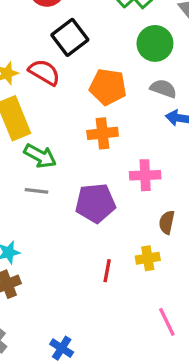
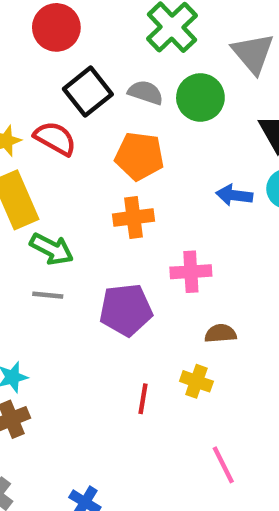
gray semicircle: (163, 89) -> (146, 92), moved
brown semicircle: (167, 222) -> (220, 333), turned 75
yellow cross: (148, 258) -> (196, 381), turned 30

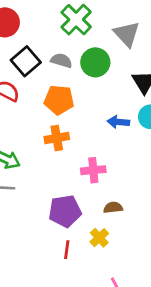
purple pentagon: (126, 310) -> (65, 211), moved
yellow cross: (196, 381) -> (99, 238), turned 30

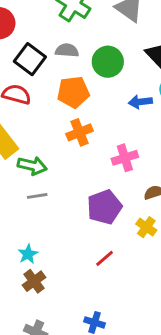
green circle: (95, 62) -> (108, 62), moved
red line: (67, 250) -> (105, 258), moved, turned 54

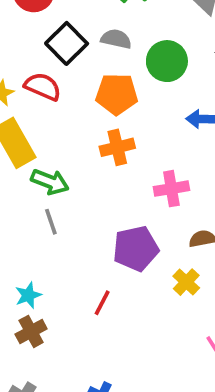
gray line: (37, 196) -> (51, 222), turned 72
red line: (105, 258) -> (102, 303), moved, turned -30

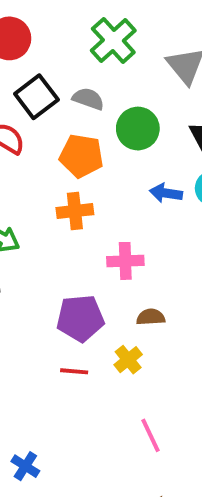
red line: (102, 303) -> (74, 371), moved, turned 60

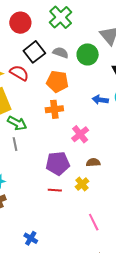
green cross: (113, 40) -> (61, 17), moved
green circle: (138, 129) -> (88, 54), moved
pink cross: (125, 261) -> (80, 134), turned -36

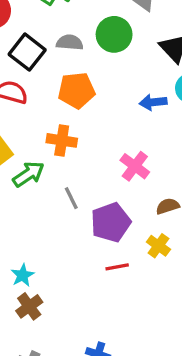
orange cross: (54, 109) -> (62, 140), moved, turned 30
green arrow: (17, 123) -> (29, 174), turned -48
gray line: (15, 144) -> (71, 198), moved

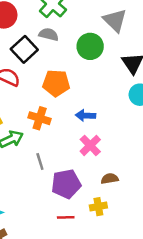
gray semicircle: (70, 42) -> (49, 34), moved
blue arrow: (153, 102) -> (86, 116), moved
yellow cross: (158, 246) -> (98, 207), turned 35

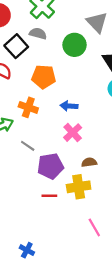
gray line: (40, 162) -> (28, 146), turned -40
yellow cross: (98, 207) -> (79, 187), size x1.5

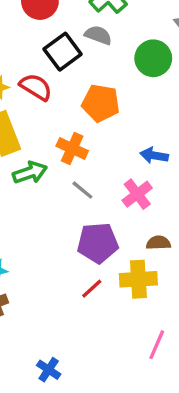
blue arrow: (69, 106) -> (154, 155), moved
gray line: (28, 146) -> (82, 190), moved
red line: (49, 196) -> (92, 289), turned -48
pink line: (94, 227) -> (157, 345), turned 48

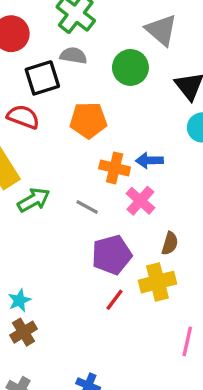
black square: (63, 52) -> (42, 78), turned 30
orange cross: (72, 148) -> (115, 168), moved
brown semicircle: (158, 243) -> (170, 243), turned 120

